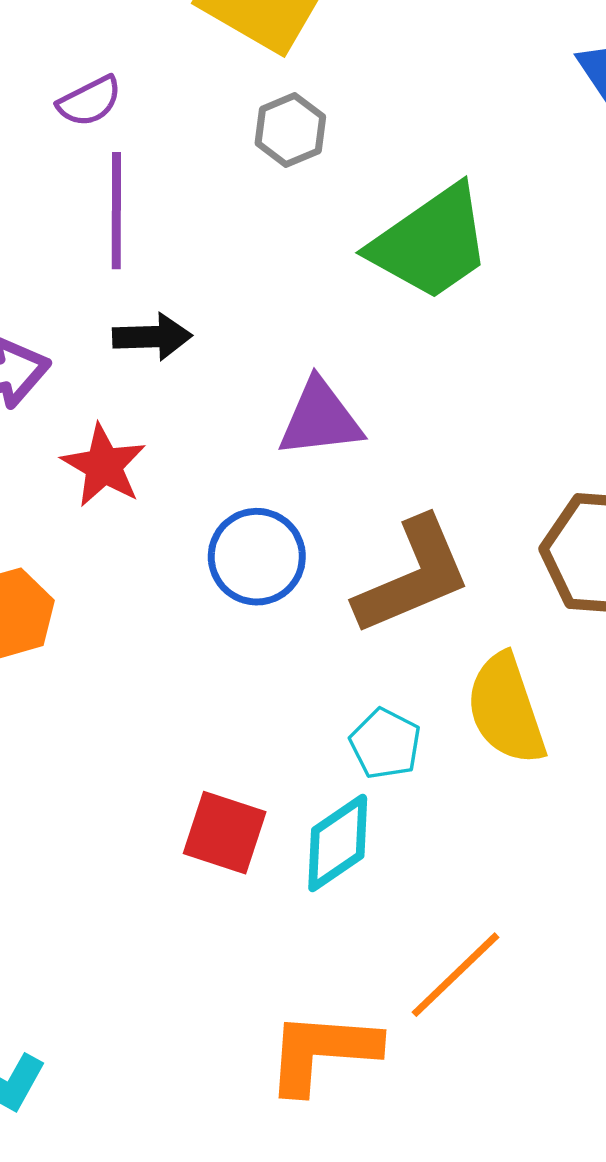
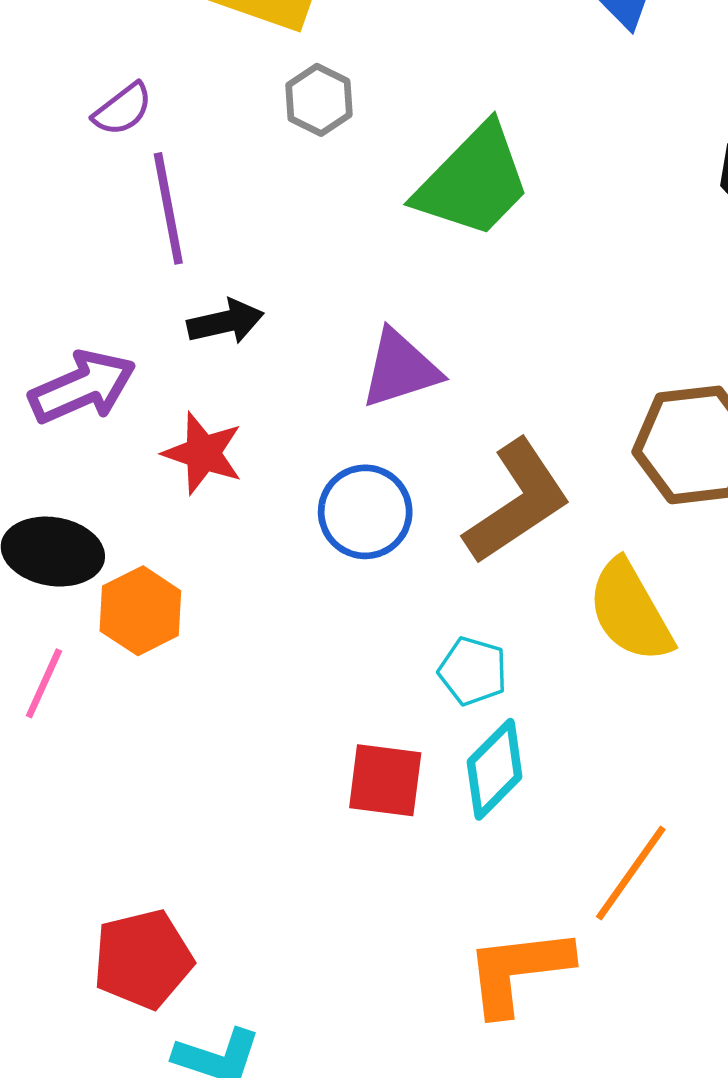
cyan pentagon: (385, 744) -> (473, 671), moved

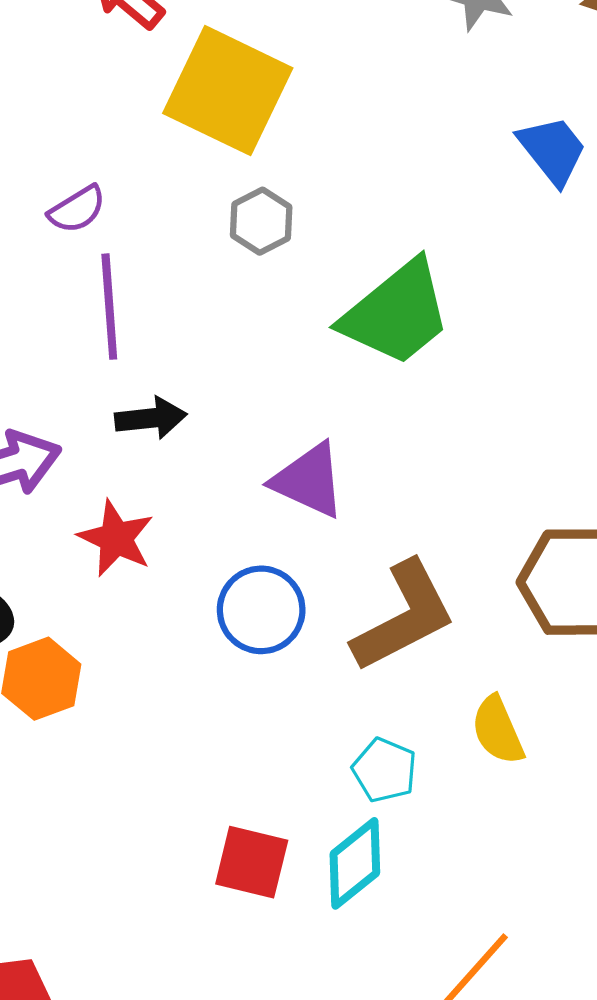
purple triangle: (400, 369) -> (309, 480), turned 36
yellow semicircle: (630, 611) -> (498, 730), size x0.7
cyan pentagon: (473, 671) -> (385, 770), moved

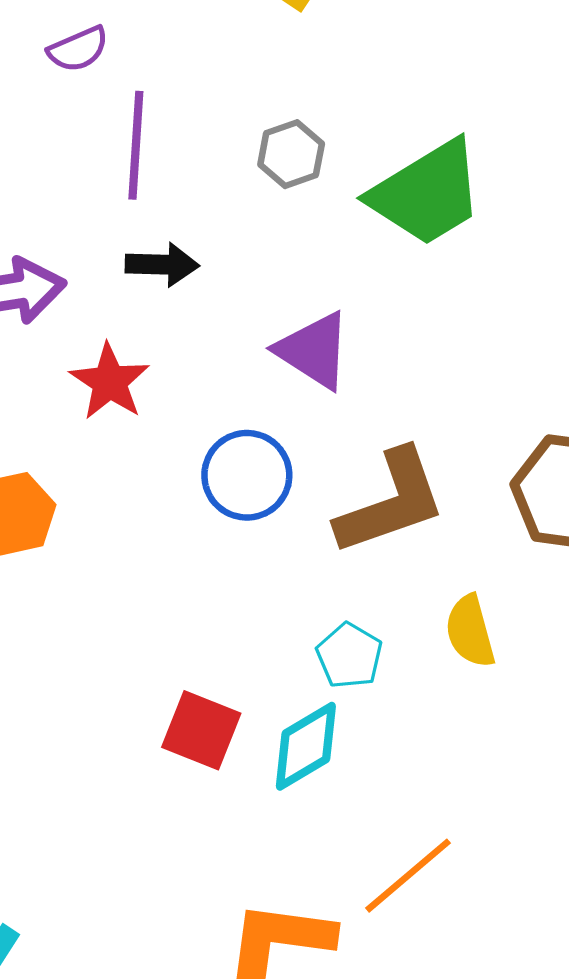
purple semicircle: (77, 209) -> (78, 49), moved
gray hexagon: (261, 221) -> (291, 154), moved

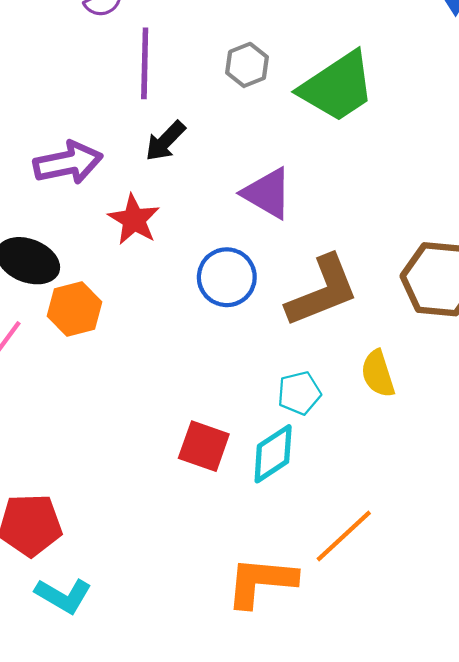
black arrow: (162, 265) -> (165, 141), turned 135
cyan pentagon: (349, 656) -> (299, 393), turned 30

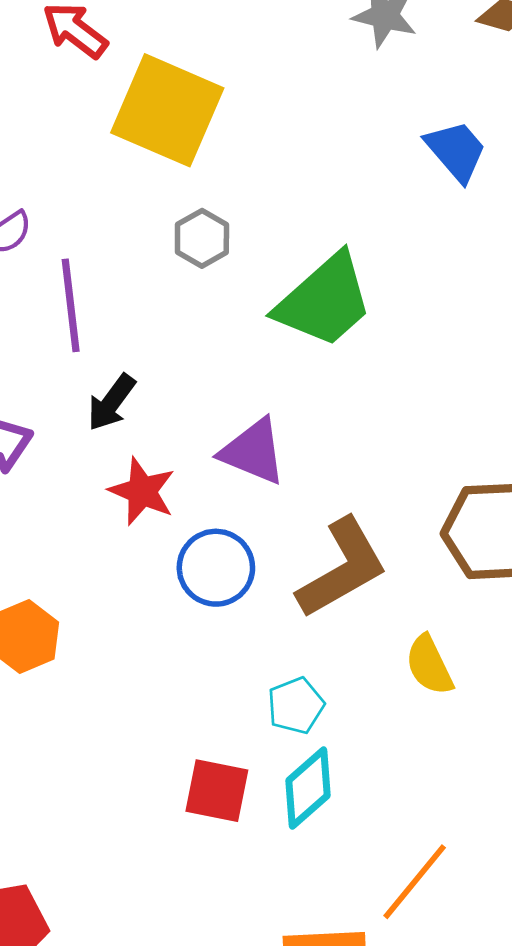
gray hexagon: (247, 65) -> (202, 238), moved
red star: (134, 220) -> (142, 491), moved
cyan pentagon: (299, 393) -> (296, 706), moved

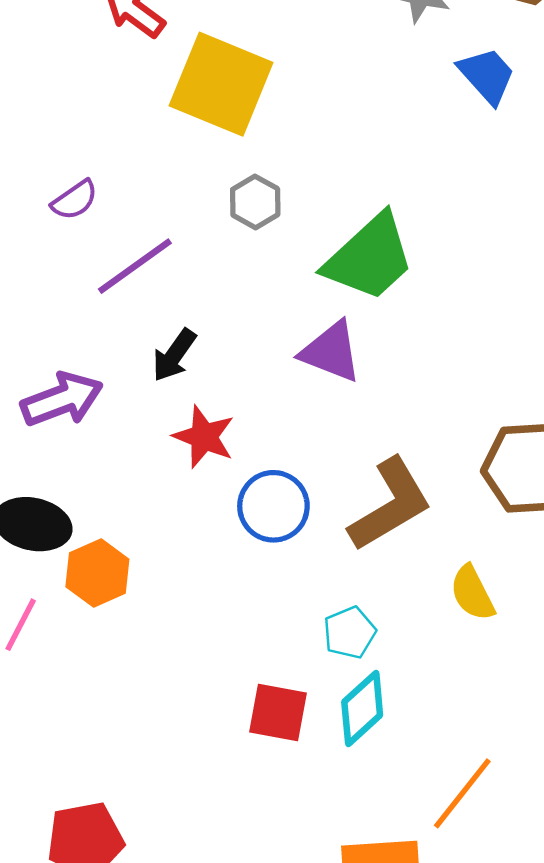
blue trapezoid: (456, 151) -> (487, 75), moved
purple line: (71, 305) -> (135, 266), turned 62
purple triangle: (253, 452) -> (331, 352), moved

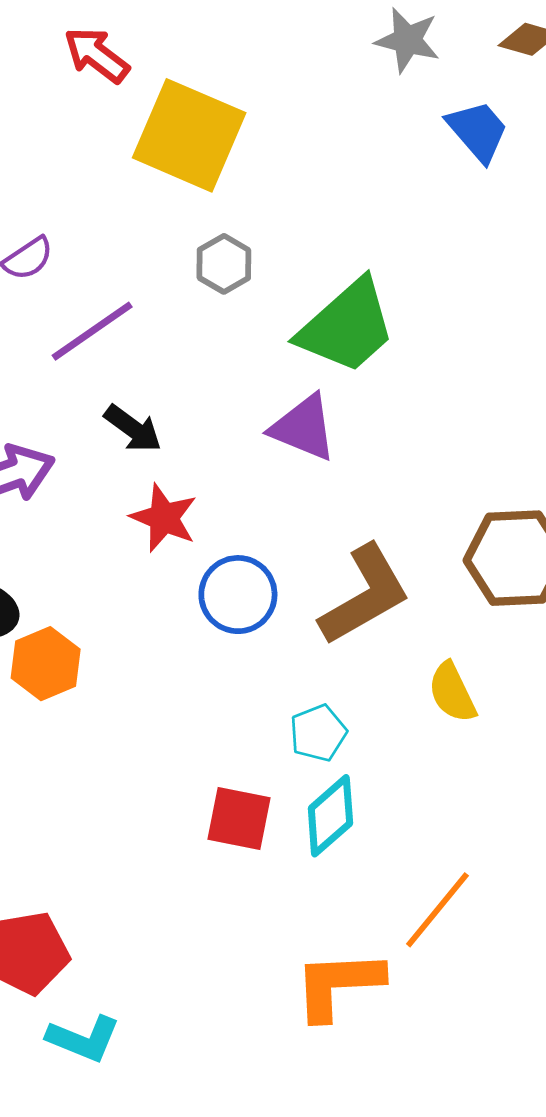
black arrow: (174, 355) -> (133, 429), turned -90

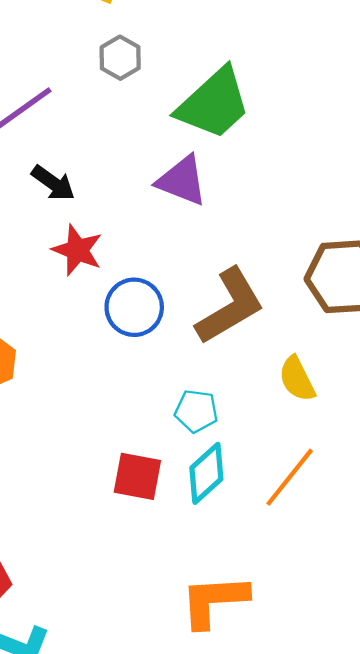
cyan pentagon: (318, 733) -> (196, 411), turned 30
orange line: (437, 910) -> (290, 477), moved

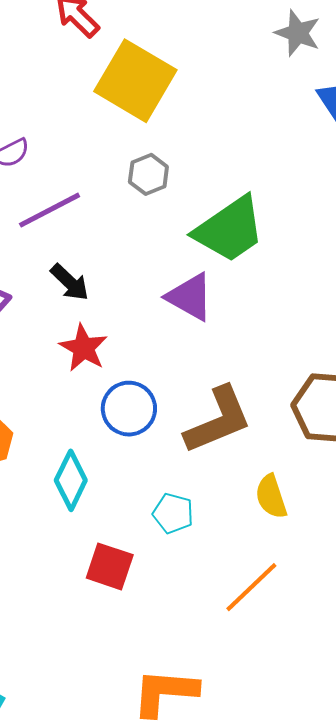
cyan diamond: (206, 473) -> (71, 480), moved, turned -30

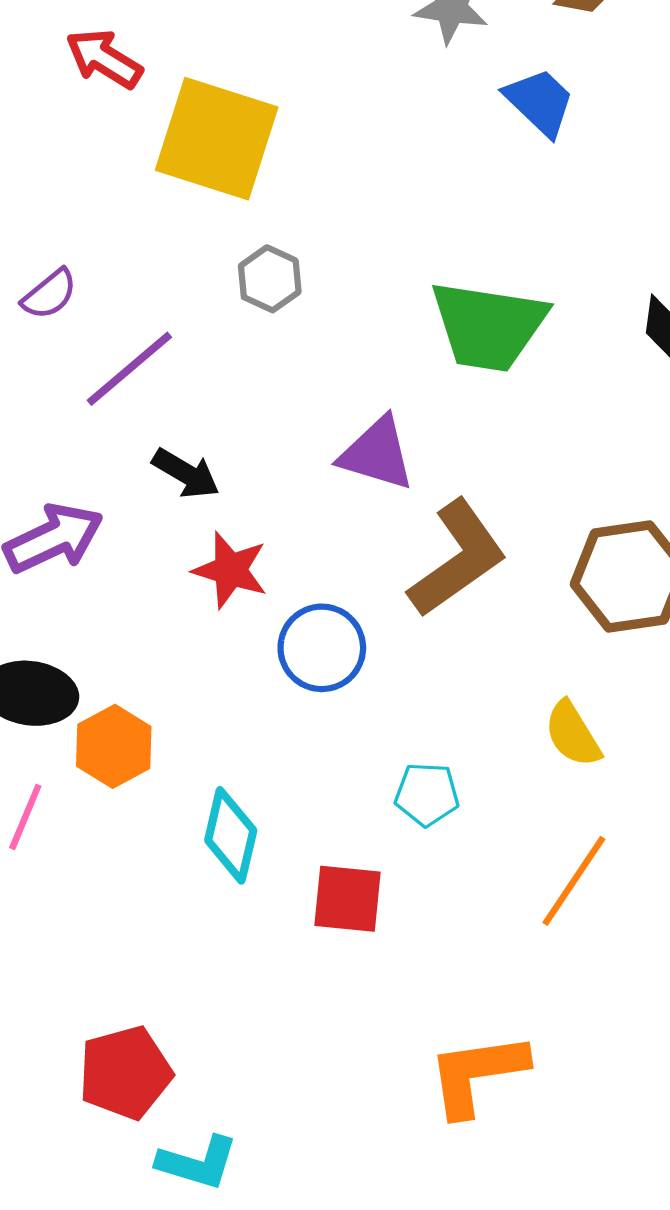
green trapezoid: (230, 229) -> (488, 326), moved, turned 56
brown L-shape: (218, 420) -> (457, 559), moved
cyan diamond: (71, 480) -> (231, 835), moved

